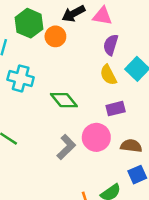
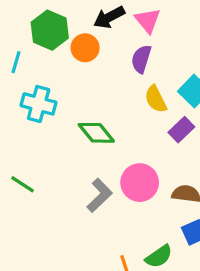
pink triangle: (102, 16) -> (148, 20), turned 40
purple semicircle: (111, 45) -> (141, 59), moved
purple rectangle: (116, 109) -> (181, 130), moved, turned -30

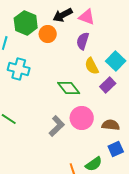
pink triangle: (148, 20) -> (87, 17), turned -30
green diamond: (96, 133) -> (69, 88), moved

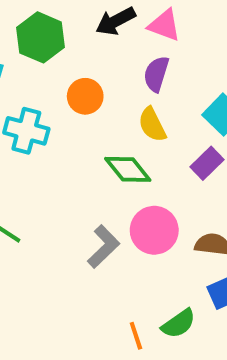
orange circle: (48, 34) -> (85, 96), moved
yellow semicircle: (92, 66) -> (152, 125), moved

